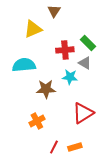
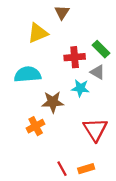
red triangle: (83, 113) -> (95, 130), turned -30
orange cross: (37, 121) -> (36, 126), moved
red line: (54, 147) -> (62, 169), turned -56

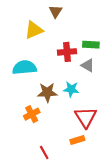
green rectangle: (101, 49) -> (91, 45), turned -42
cyan star: (80, 88) -> (71, 89), moved
red line: (62, 169) -> (44, 153), moved
orange rectangle: (86, 169) -> (77, 140), moved

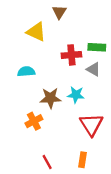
yellow triangle: (34, 30) -> (36, 32), turned 48
cyan semicircle: (24, 67) -> (26, 72), size x0.7
orange rectangle: (77, 140) -> (82, 160), moved, turned -64

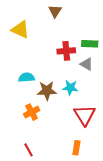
yellow triangle: (36, 32) -> (20, 30), moved
cyan semicircle: (26, 72) -> (26, 77), moved
red line: (47, 162) -> (29, 150), moved

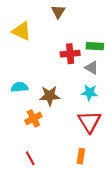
cyan semicircle: (26, 77) -> (19, 87), moved
cyan star: (70, 88) -> (90, 93), moved

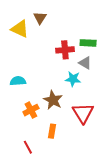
brown triangle: (58, 12) -> (40, 18), moved
cyan star: (90, 93) -> (73, 79), moved
brown star: (50, 96) -> (53, 100), moved, turned 30
orange rectangle: (81, 156) -> (52, 131), moved

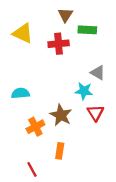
brown triangle: (40, 18) -> (65, 15), moved
green rectangle: (88, 43) -> (87, 30), moved
red cross: (65, 50) -> (59, 44), moved
red triangle: (83, 113) -> (95, 113), moved, size x0.7

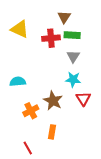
brown triangle: (65, 15) -> (64, 17), moved
green rectangle: (87, 30) -> (72, 35), moved
gray triangle: (98, 73) -> (73, 56), moved, turned 32

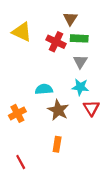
red cross: (51, 38) -> (56, 42), turned 30
cyan semicircle: (18, 81) -> (44, 89), moved
orange cross: (31, 111) -> (17, 113), moved
red line: (28, 148) -> (21, 162), moved

